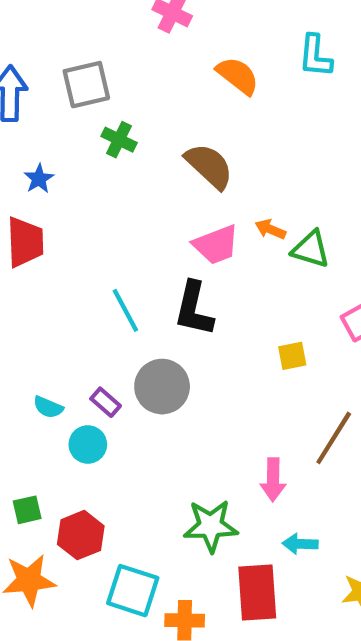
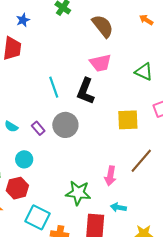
orange arrow: (270, 229) -> (146, 20), moved
yellow square: (292, 356) -> (128, 120), size x1.6
cyan circle: (88, 444) -> (24, 159), moved

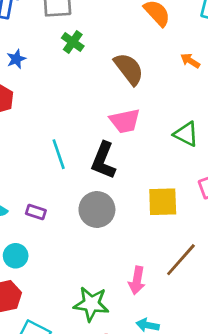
gray circle: (65, 125) -> (97, 209), moved
purple rectangle: (38, 128) -> (36, 212), turned -32

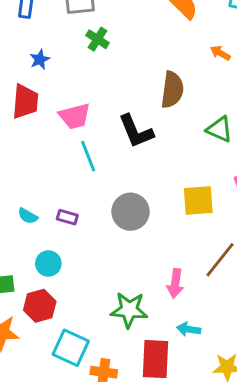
brown semicircle: (129, 69) -> (172, 90), moved, turned 48
pink trapezoid: (125, 121) -> (75, 116), moved
black L-shape: (103, 160) -> (136, 131), moved, turned -42

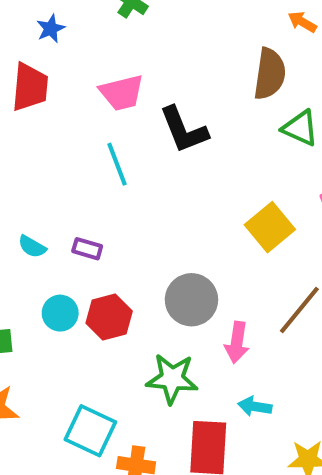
brown semicircle: (172, 90) -> (270, 74), moved
pink trapezoid: (75, 116) -> (122, 93), moved
yellow square: (198, 200) -> (270, 227), turned -36
gray circle: (131, 212) -> (191, 300), moved
red hexagon: (40, 306) -> (109, 317), moved

